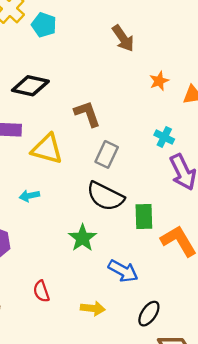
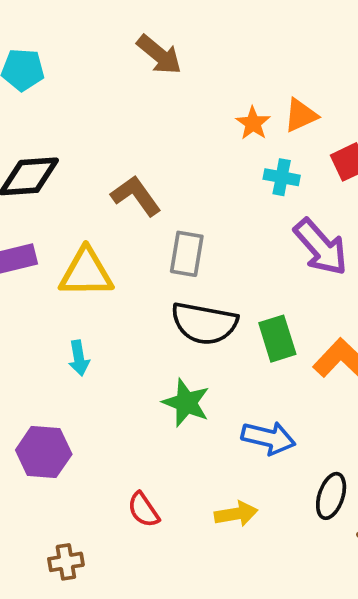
orange star: (159, 81) -> (253, 123), moved
cyan cross: (164, 137) -> (282, 177), moved
cyan arrow: (29, 196) -> (79, 358), turned -72

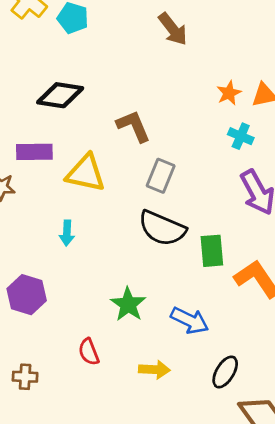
green star: (186, 403) -> (128, 304), moved

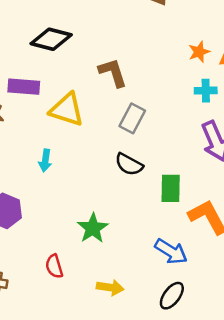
cyan cross: (241, 136) -> (206, 91), turned -30
black semicircle: (162, 228) -> (129, 164), size x0.7
blue arrow: (190, 320) -> (171, 251), moved

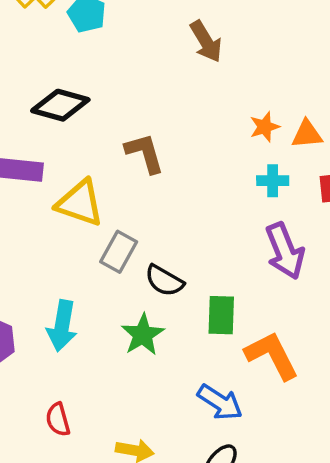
gray rectangle: (132, 118) -> (119, 252), moved
cyan arrow: (45, 160) -> (62, 326), moved, size x1.6
green star: (93, 228) -> (143, 335), moved

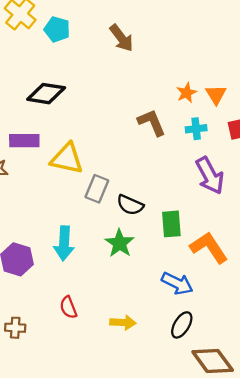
brown arrow: (206, 41) -> (121, 38), moved
orange triangle: (307, 134) -> (216, 95), turned -50
brown L-shape: (145, 153) -> (152, 122), moved

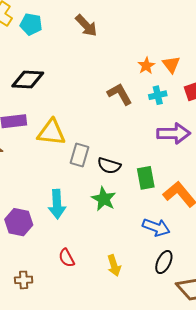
purple arrow: (210, 176) -> (174, 133), turned -56
yellow arrow: (123, 323) -> (114, 265), turned 75

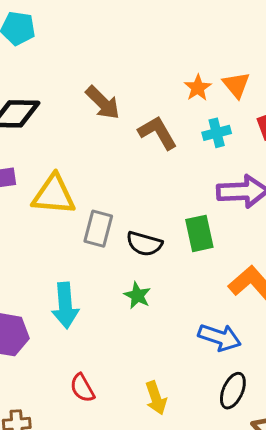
brown arrow: (86, 26) -> (103, 103), moved
green rectangle: (146, 178) -> (199, 233), moved
green star: (104, 199) -> (137, 295), size x0.7

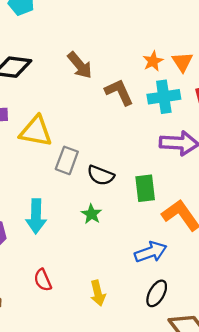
cyan cross: (217, 133) -> (164, 97), size x1.5
green rectangle: (199, 233) -> (145, 188), moved
blue arrow: (220, 337) -> (151, 252), turned -44

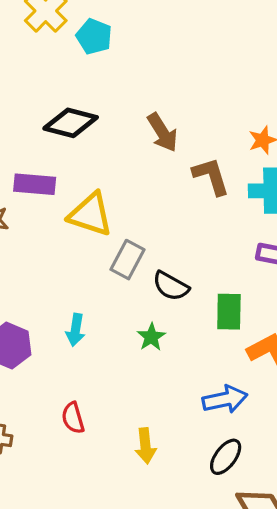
cyan arrow: (36, 216) -> (75, 330), size x0.7

